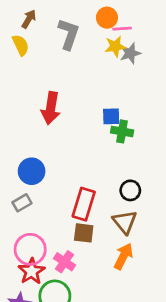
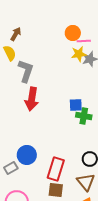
gray L-shape: (69, 34) -> (26, 71), moved
blue circle: (32, 171) -> (27, 155), moved

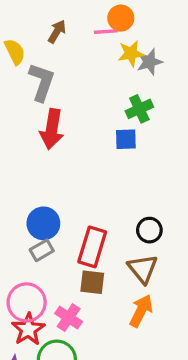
brown arrow: (16, 34) -> (57, 32), moved
pink line: (84, 41) -> (106, 32), moved
green cross: (84, 116) -> (139, 109), moved, turned -35
gray rectangle: (11, 168) -> (42, 250), moved

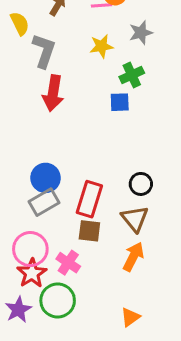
yellow star: (131, 53) -> (102, 46), moved
gray rectangle: (42, 250) -> (44, 202), size x1.4

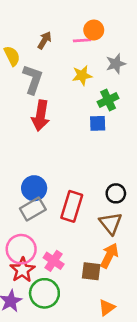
brown square: (89, 231) -> (91, 271), moved

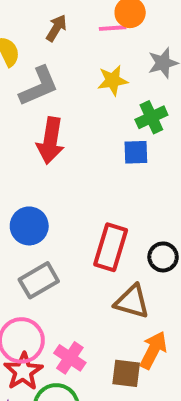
gray L-shape: (33, 79) -> (39, 86), turned 48
blue circle: (34, 188) -> (29, 226), moved
red rectangle: (72, 206) -> (111, 247), moved
brown triangle: (111, 223) -> (132, 302), moved, turned -35

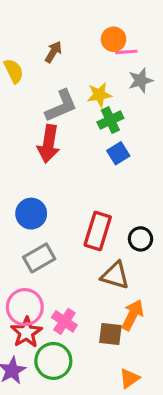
pink line: (113, 28) -> (126, 52), moved
gray L-shape: (39, 86) -> (61, 106), moved
green cross: (151, 117) -> (110, 120), moved
blue square: (136, 152) -> (118, 153), turned -30

